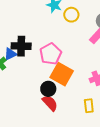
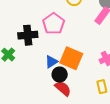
blue triangle: (10, 54) -> (51, 62), moved
pink pentagon: (51, 54) -> (54, 24), moved

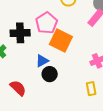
orange square: (71, 58) -> (61, 40), moved
red semicircle: (63, 88) -> (18, 88), moved

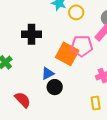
pink pentagon: (46, 23) -> (82, 46), moved, turned 30
black cross: (20, 33) -> (31, 34), moved

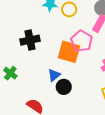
pink pentagon: (82, 46) -> (82, 41), turned -30

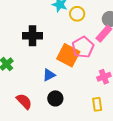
black circle: (64, 87) -> (55, 98), moved

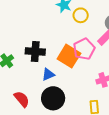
black cross: (33, 36) -> (35, 51), moved
black circle: (55, 98) -> (53, 98), size x1.5

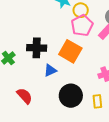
pink pentagon: (84, 49) -> (82, 25), moved
black circle: (53, 98) -> (71, 96), moved

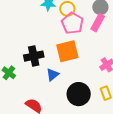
orange square: (70, 51) -> (67, 51), turned -30

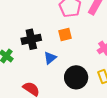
orange square: (67, 51) -> (65, 35), size x0.6

